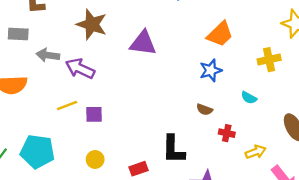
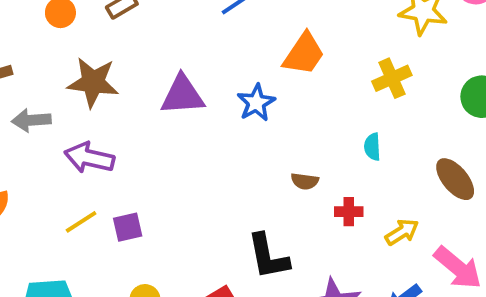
gray arrow: (48, 55) -> (31, 120), moved
blue star: (211, 70) -> (256, 103), moved
cyan semicircle: (249, 98) -> (372, 147), turned 70

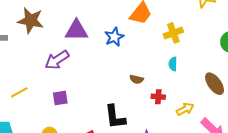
yellow cross: (392, 78) -> (173, 33), moved
purple arrow: (89, 158) -> (57, 60), moved, turned -50
purple square: (128, 227) -> (60, 98), moved

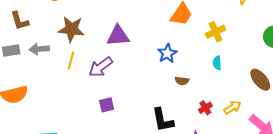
blue star: (114, 37) -> (167, 53), moved
yellow line: (19, 92) -> (71, 60), moved, turned -42
red cross: (158, 97) -> (205, 108), moved, turned -32

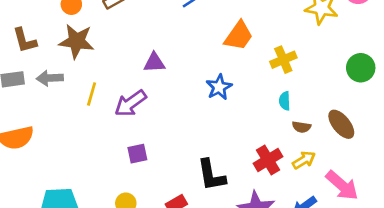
brown star: (71, 29) -> (77, 41), moved
purple triangle: (118, 36) -> (154, 63), size x0.7
brown semicircle: (182, 81) -> (301, 127), moved
red cross: (205, 108) -> (268, 160), size x1.5

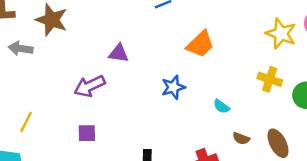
yellow cross: (283, 60) -> (270, 79), moved, turned 30
yellow line: (92, 94) -> (26, 122), moved
cyan semicircle: (285, 101) -> (221, 106), moved, turned -63

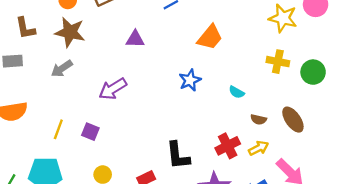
gray arrow: (21, 48) -> (62, 69), moved, turned -35
purple triangle: (119, 53) -> (135, 39), moved
purple square: (87, 133) -> (90, 132), moved, turned 30

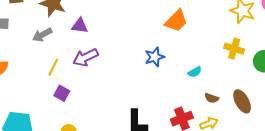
purple triangle: (135, 39) -> (80, 26), moved
cyan semicircle: (237, 92) -> (195, 72), turned -64
yellow line: (58, 129) -> (53, 67), moved

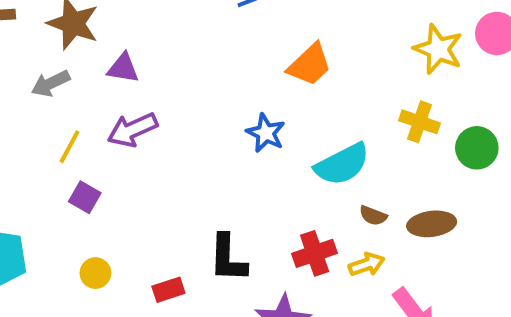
blue star: (155, 57) -> (266, 133), turned -30
cyan semicircle: (195, 72) -> (342, 164), size x2.0
brown ellipse: (242, 101) -> (432, 224), turned -70

